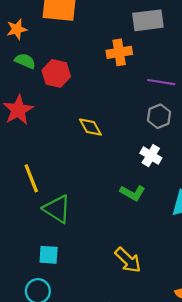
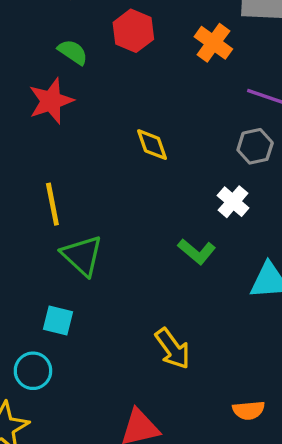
orange cross: (119, 52) -> (213, 43), turned 35
green semicircle: (25, 61) -> (73, 52), moved
red hexagon: (56, 73) -> (133, 31), moved

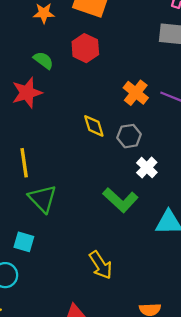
orange cross: (213, 43) -> (136, 93), moved
gray hexagon: (255, 146) -> (129, 136), moved
green L-shape: (197, 251) -> (120, 200), size x1.4

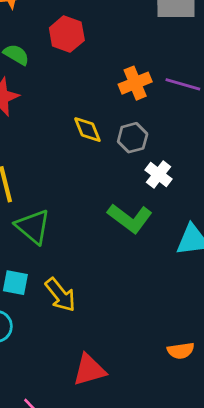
orange cross: (136, 93) -> (135, 83), turned 35
yellow arrow: (101, 265) -> (60, 295), moved

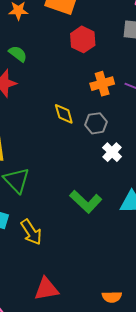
red hexagon: (67, 34) -> (83, 39), moved
green L-shape: (130, 218) -> (86, 202), moved
orange semicircle: (181, 351) -> (112, 297), moved

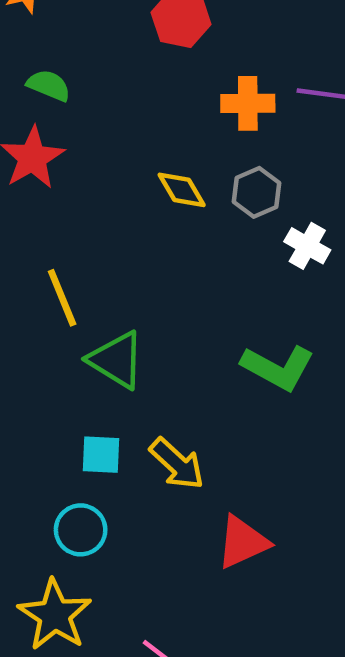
orange cross: (102, 84) -> (248, 103), turned 30
red triangle: (46, 289) -> (243, 542), moved

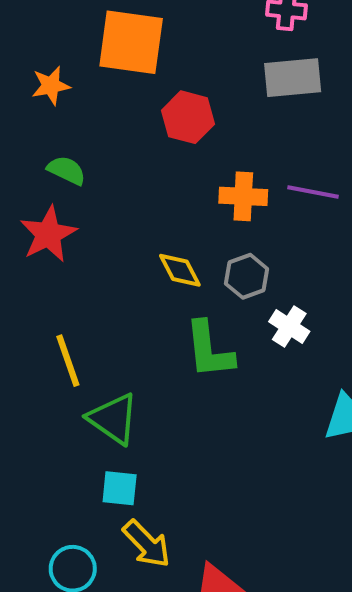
green L-shape: (278, 368) -> (209, 350), moved, turned 52
cyan square: (101, 455) -> (120, 488), moved
yellow arrow: (177, 464) -> (147, 544), moved

